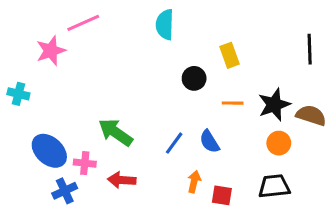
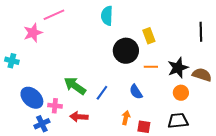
black circle: (194, 78) -> (126, 51), size x1.6
blue line: (174, 143) -> (102, 93), moved

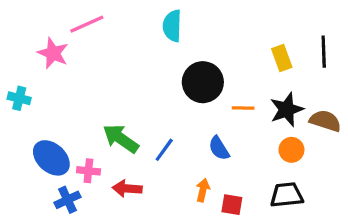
pink star: (33, 33) -> (53, 53), turned -30
yellow rectangle: (149, 36) -> (282, 58), moved

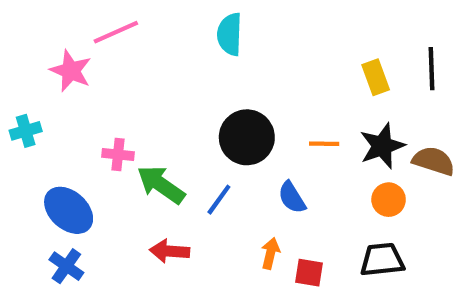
black circle: (203, 82) -> (247, 137), moved
cyan cross: (19, 98) -> (26, 131), turned -30
pink cross: (88, 171) -> (118, 155), moved
blue cross: (67, 200) -> (66, 266), moved, turned -30

